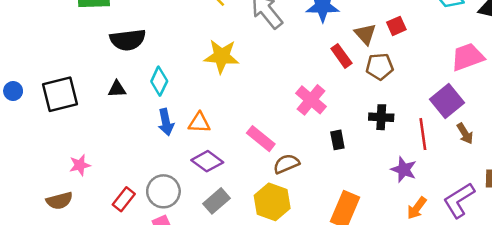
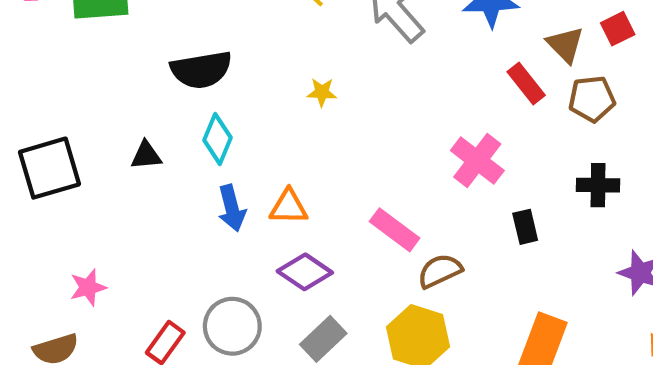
black semicircle: (128, 40) -> (201, 70), moved
yellow star: (221, 56) -> (322, 92), size x0.5

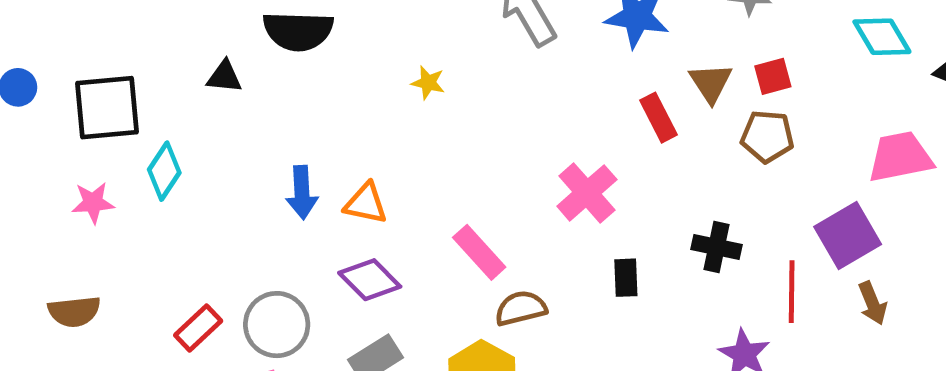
brown pentagon: (592, 99) -> (767, 136), moved
cyan diamond: (218, 139) -> (164, 171), moved
black triangle: (146, 155) -> (224, 77), moved
pink star: (88, 287) -> (93, 203), moved

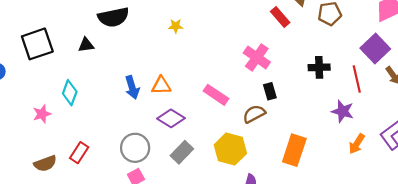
black square: (107, 108) -> (37, 44), moved
black rectangle: (626, 278) -> (270, 91), moved
brown semicircle: (521, 308) -> (254, 114), moved
red rectangle: (198, 328) -> (79, 153), moved

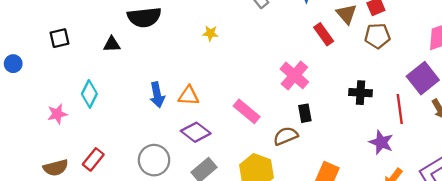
black square: (37, 44) -> (59, 38), size x0.6

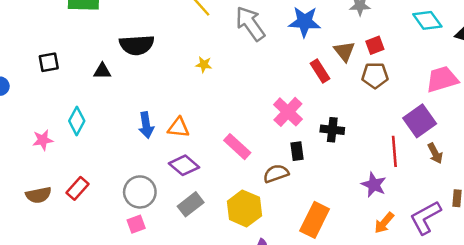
black cross: (360, 93) -> (332, 130), moved

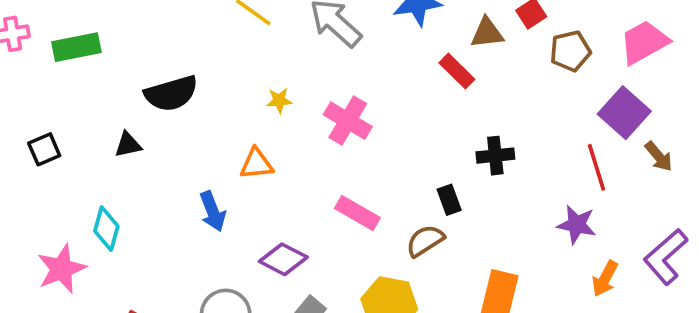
brown triangle: (344, 51) -> (487, 33), turned -45
brown pentagon: (375, 75) -> (570, 51), moved
pink cross: (288, 112) -> (348, 121), moved
orange triangle: (178, 128) -> (256, 164), moved
pink star: (43, 140) -> (61, 269), size x1.5

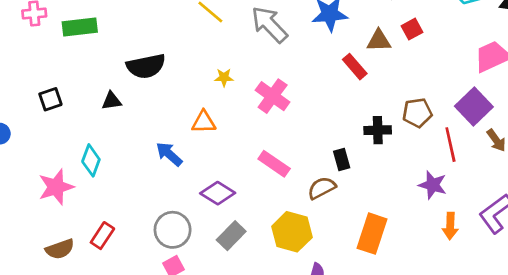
brown pentagon: (570, 51) -> (417, 113), moved
blue arrow: (213, 211) -> (169, 154), turned 148
orange arrow: (605, 279) -> (450, 226), turned -30

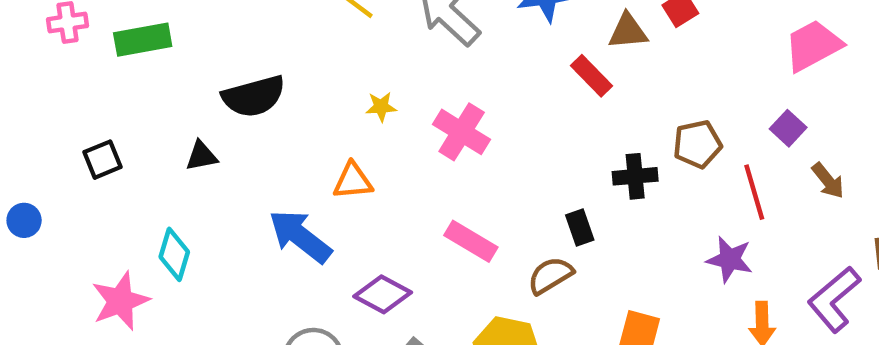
purple square: (474, 106) -> (788, 128), size x0.6
blue arrow: (169, 154) -> (300, 236), size x1.4

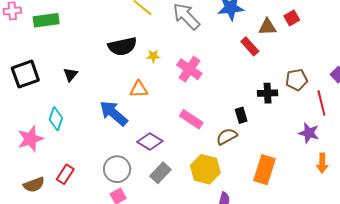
black semicircle: (254, 96) -> (122, 46), moved
black triangle: (202, 156) -> (70, 75), turned -42
black square: (103, 160) -> (25, 74), size x1.6

